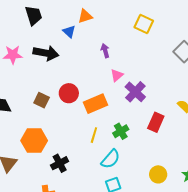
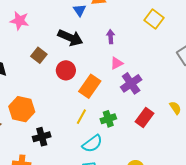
black arrow: (46, 53) -> (70, 38), moved
brown square: (42, 100) -> (39, 55), moved
orange rectangle: (96, 104) -> (90, 86), turned -45

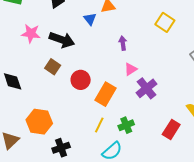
black arrow: (70, 38) -> (62, 40), moved
red rectangle: (144, 118) -> (171, 129), moved

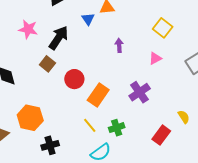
black arrow: (62, 40) -> (59, 38), turned -80
pink triangle: (131, 69) -> (155, 58), moved
yellow line: (99, 125) -> (90, 125), turned -70

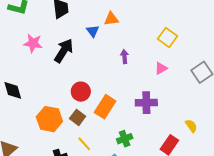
brown square: (47, 64) -> (78, 117), moved
purple cross: (140, 92) -> (146, 103), turned 35
orange hexagon: (30, 118) -> (49, 119), moved
yellow line: (90, 125) -> (84, 144), moved

